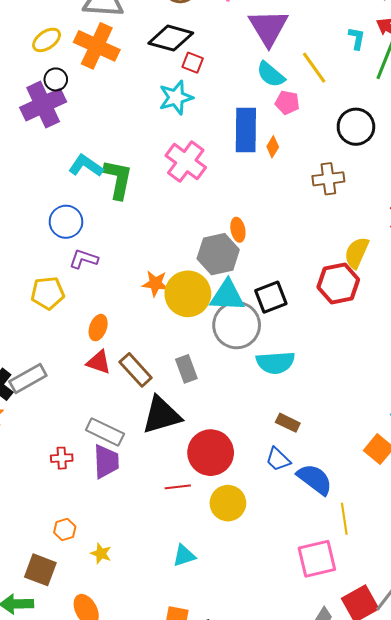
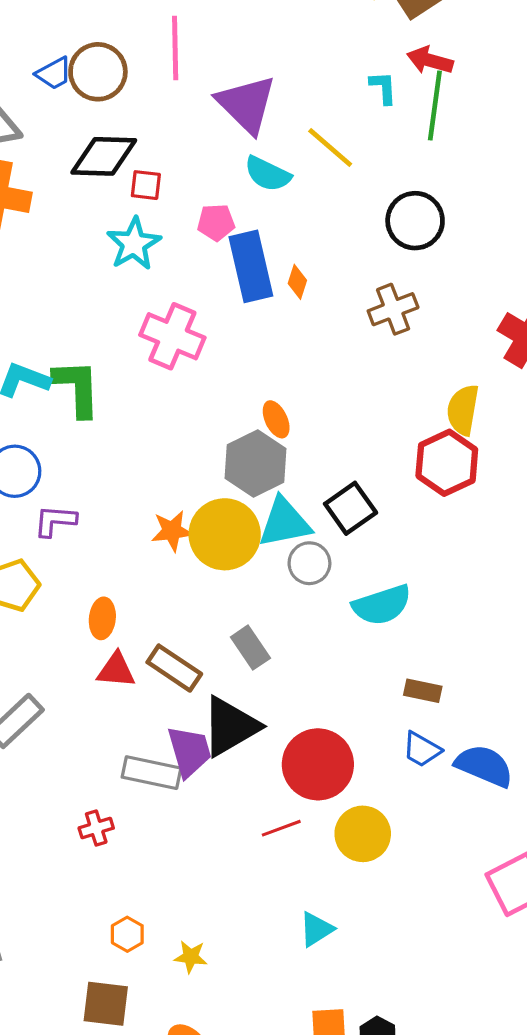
pink pentagon: (287, 103) -> (216, 222), moved
gray circle: (237, 325) -> (309, 563), size x0.6
purple trapezoid: (106, 461) -> (189, 751), moved

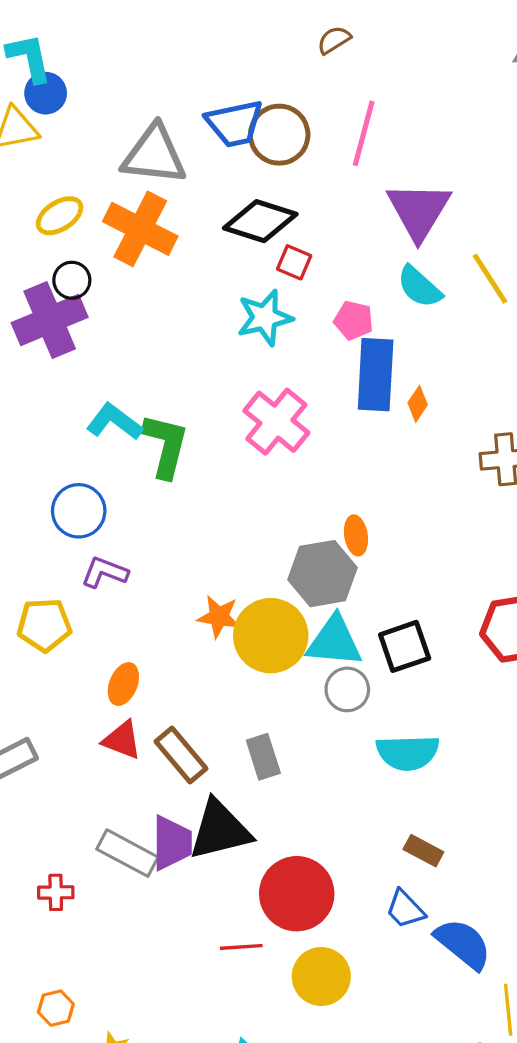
blue trapezoid: (54, 73) -> (235, 123), size x1.5

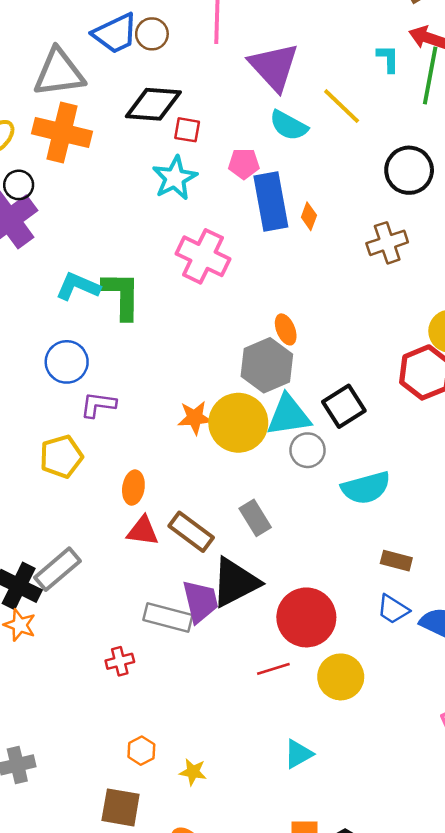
brown circle: (279, 135) -> (152, 34), size x0.7

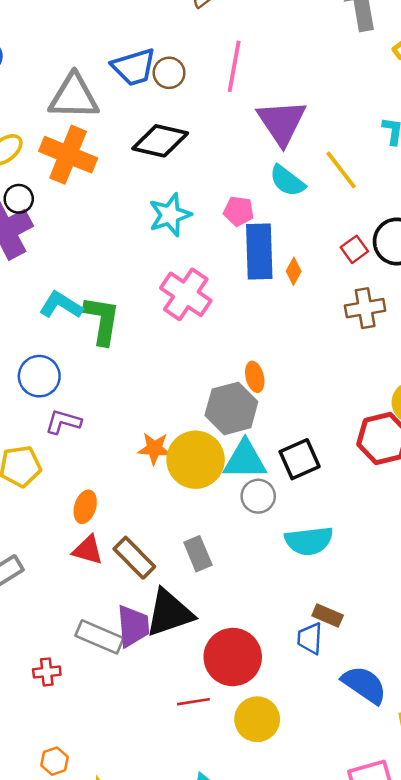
red square: (187, 130) -> (354, 249), moved, turned 36
blue trapezoid: (393, 609) -> (310, 639), moved, turned 52

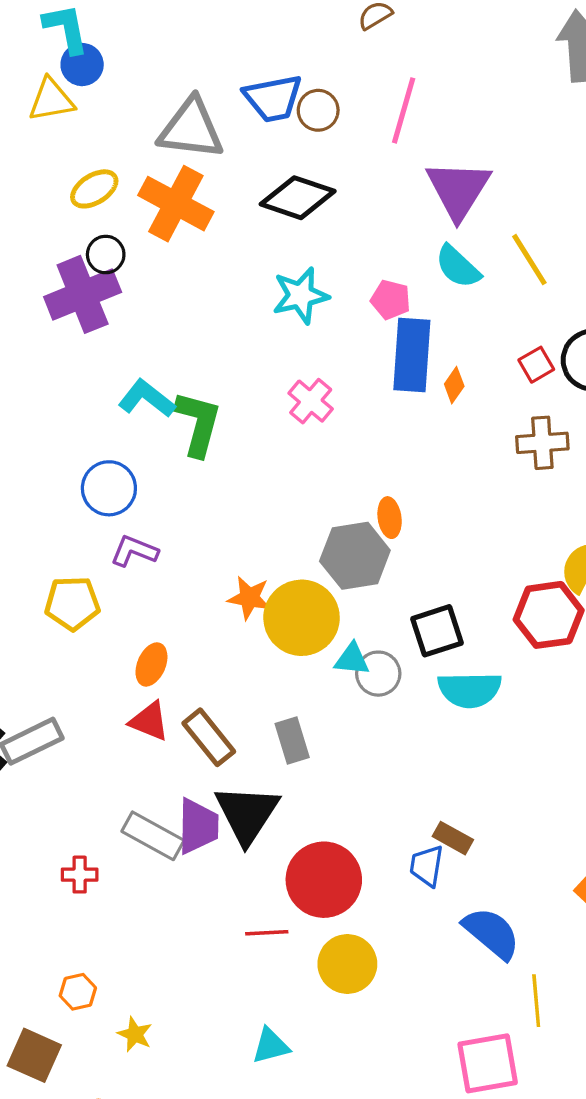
pink cross: (186, 294) -> (311, 401), size x0.7
cyan triangle: (245, 460) -> (352, 659), moved, size x0.6
cyan semicircle: (309, 541) -> (470, 690), moved
black triangle: (169, 613) -> (247, 814), turned -44

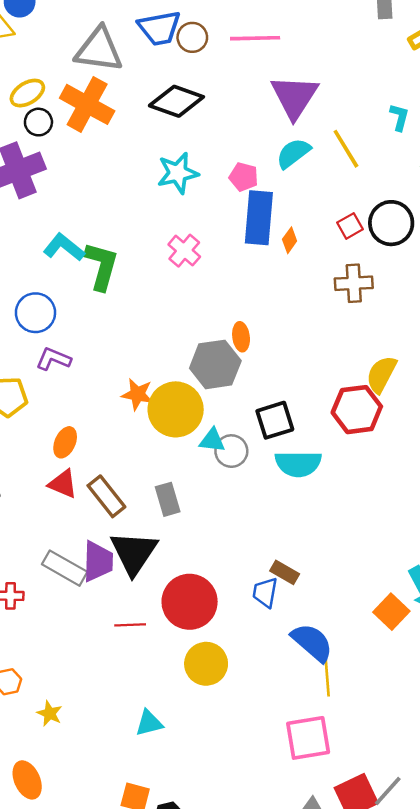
pink line: (404, 110) -> (255, 38), turned 72
black circle: (106, 255) -> (38, 122), moved
cyan semicircle: (458, 267) -> (293, 153), turned 99
red line: (267, 933) -> (130, 625), moved
yellow line: (536, 1001) -> (327, 677), moved

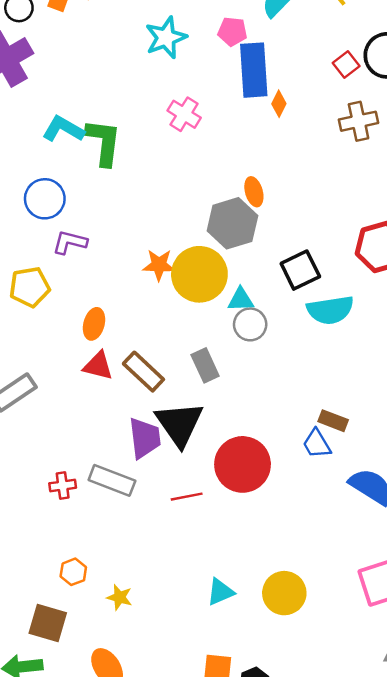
orange diamond: (290, 240) -> (279, 104), moved
gray circle: (231, 451) -> (250, 324), moved
gray rectangle: (65, 568) -> (112, 480), moved
blue trapezoid: (265, 592) -> (317, 444), turned -32
yellow circle: (206, 664) -> (284, 593), moved

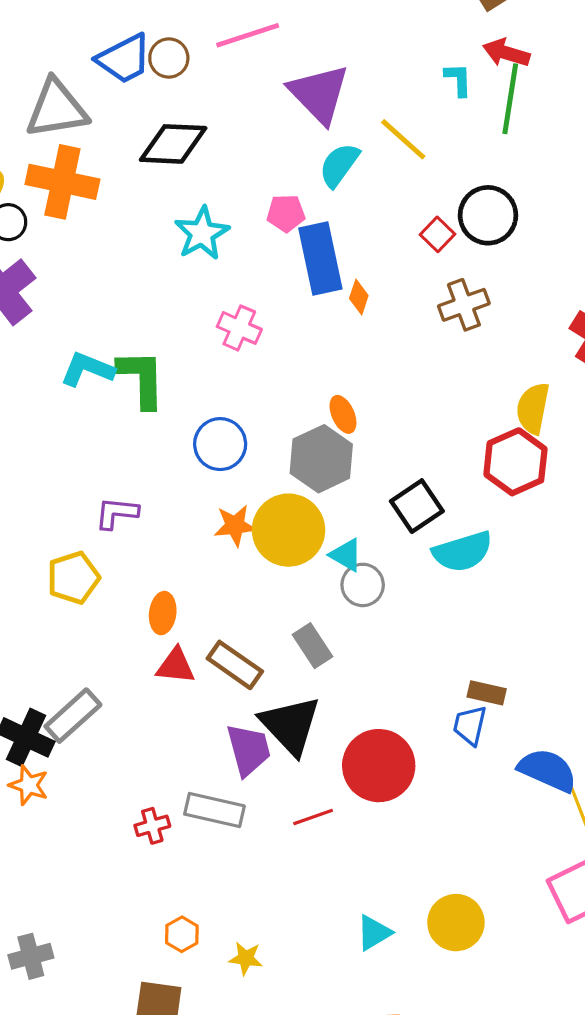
blue circle: (45, 199) -> (220, 444), moved
cyan triangle: (241, 300) -> (346, 555), turned 40
blue trapezoid: (317, 444) -> (470, 725), turned 52

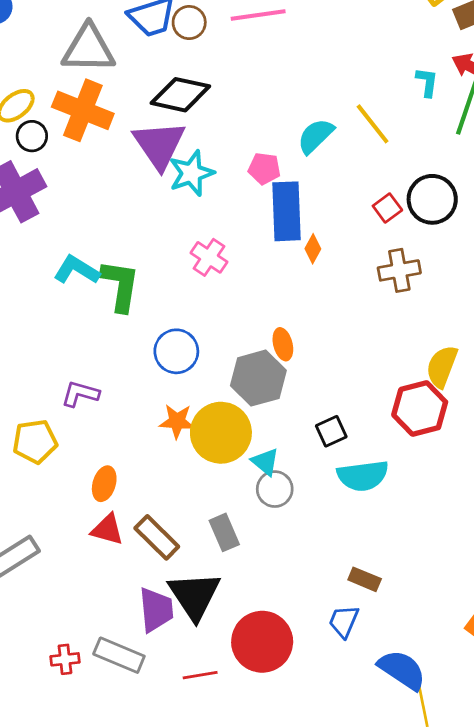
purple triangle: (319, 94) -> (159, 145), moved
black square: (417, 506) -> (331, 431), size x0.7
brown rectangle: (487, 693) -> (365, 579), moved

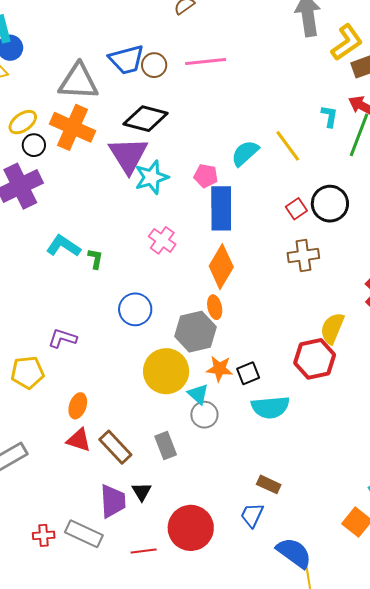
orange diamond: (313, 249) -> (221, 267), moved, size x2.0
green L-shape: (120, 285) -> (95, 259), size x0.5
orange star: (177, 421) -> (219, 369), moved
black triangle: (194, 596) -> (142, 492), size x0.5

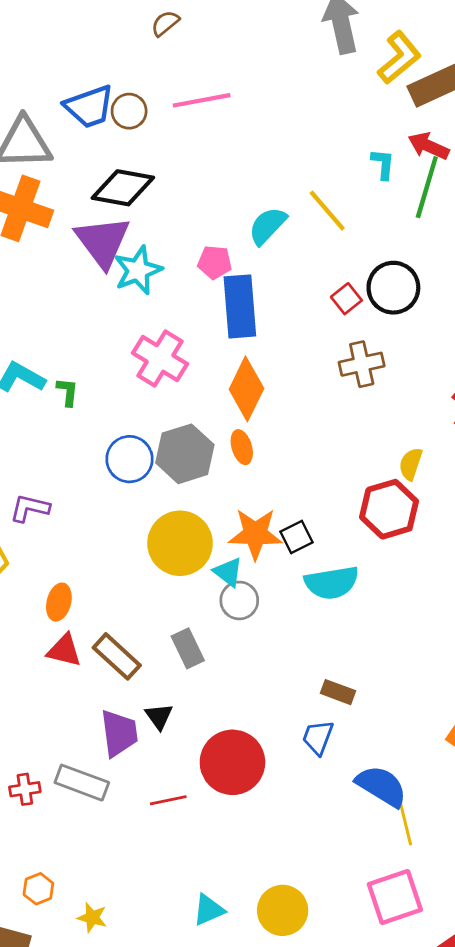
pink cross: (162, 240) -> (160, 358), size x1.4
yellow semicircle: (332, 328) -> (411, 464), size x0.7
gray hexagon: (196, 332) -> (185, 454), moved
orange star: (219, 369) -> (255, 534), size x1.4

